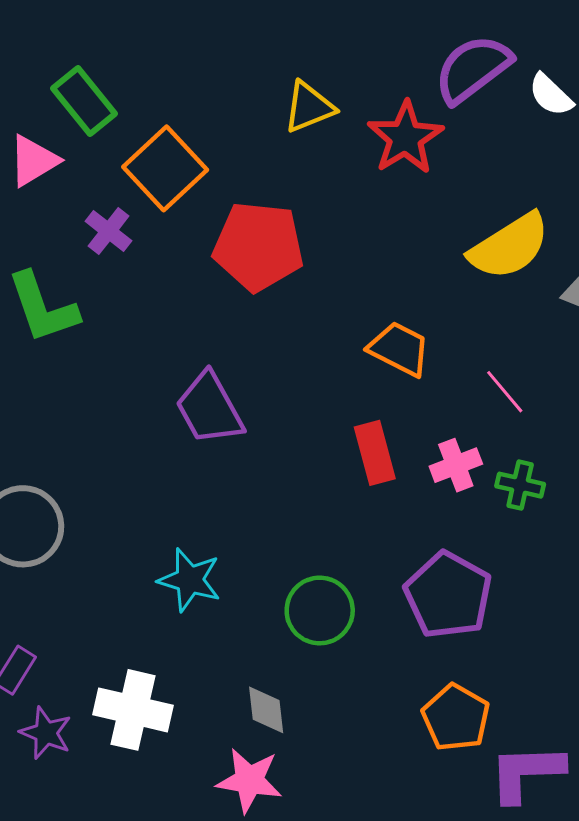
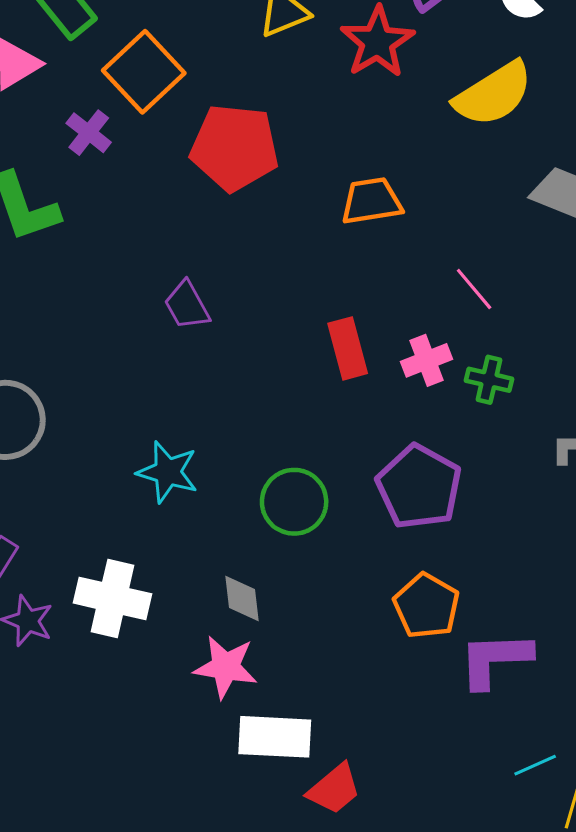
yellow semicircle: (509, 246) -> (493, 94), moved
orange trapezoid: (399, 349) -> (371, 201), moved, turned -36
purple trapezoid: (209, 409) -> (187, 305), size x0.7

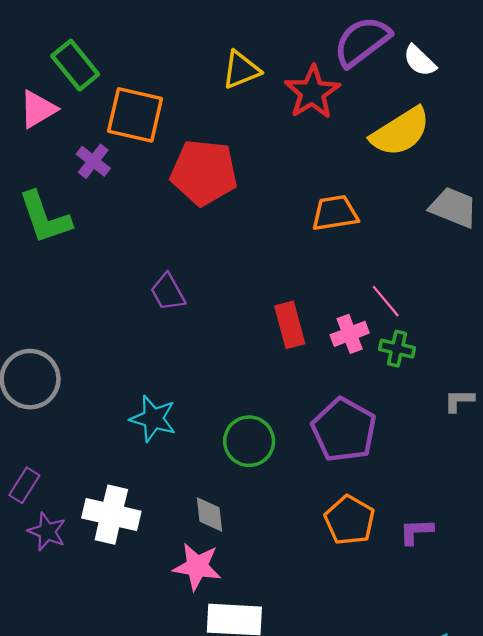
orange square: (144, 72) -> (135, 115), turned -34
orange trapezoid: (371, 201) -> (335, 213), moved
pink line: (474, 289) -> (386, 301), moved
purple L-shape: (495, 659) -> (416, 532), moved, size x0.6

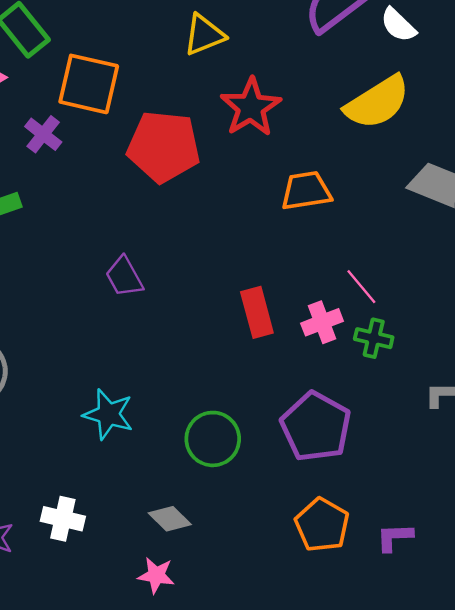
red star: (312, 92) -> (251, 107), moved
white cross: (111, 515) -> (63, 519), size x0.7
gray diamond: (210, 515) -> (170, 519), turned -39
pink star: (197, 567) -> (156, 575), size x0.7

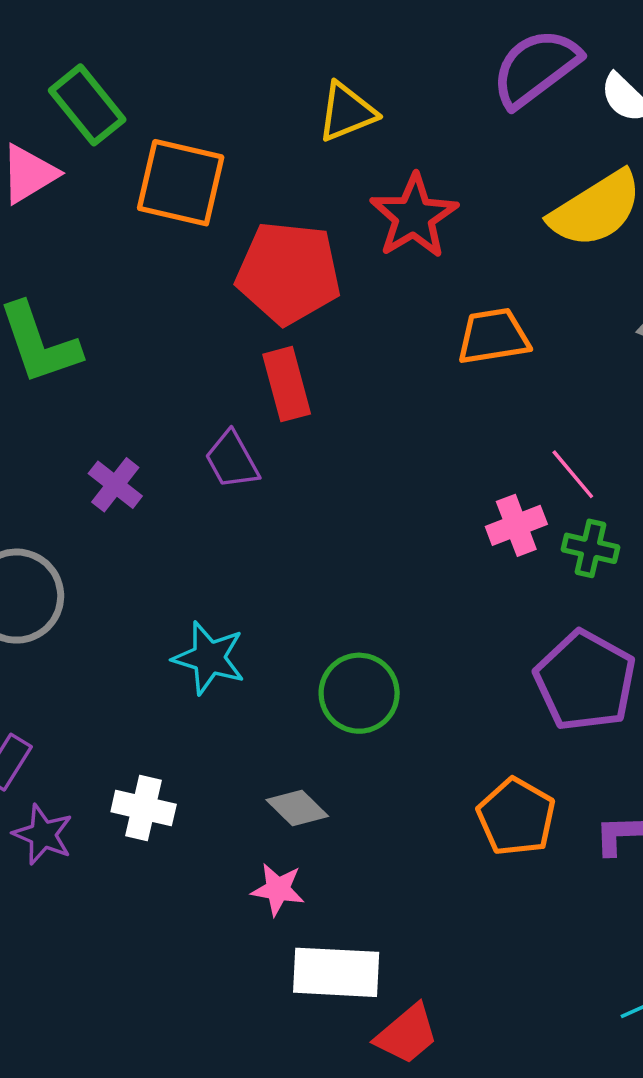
purple cross: (43, 134) -> (115, 485), moved
red rectangle: (257, 312) -> (287, 384), moved
purple pentagon: (316, 427) -> (585, 681), moved

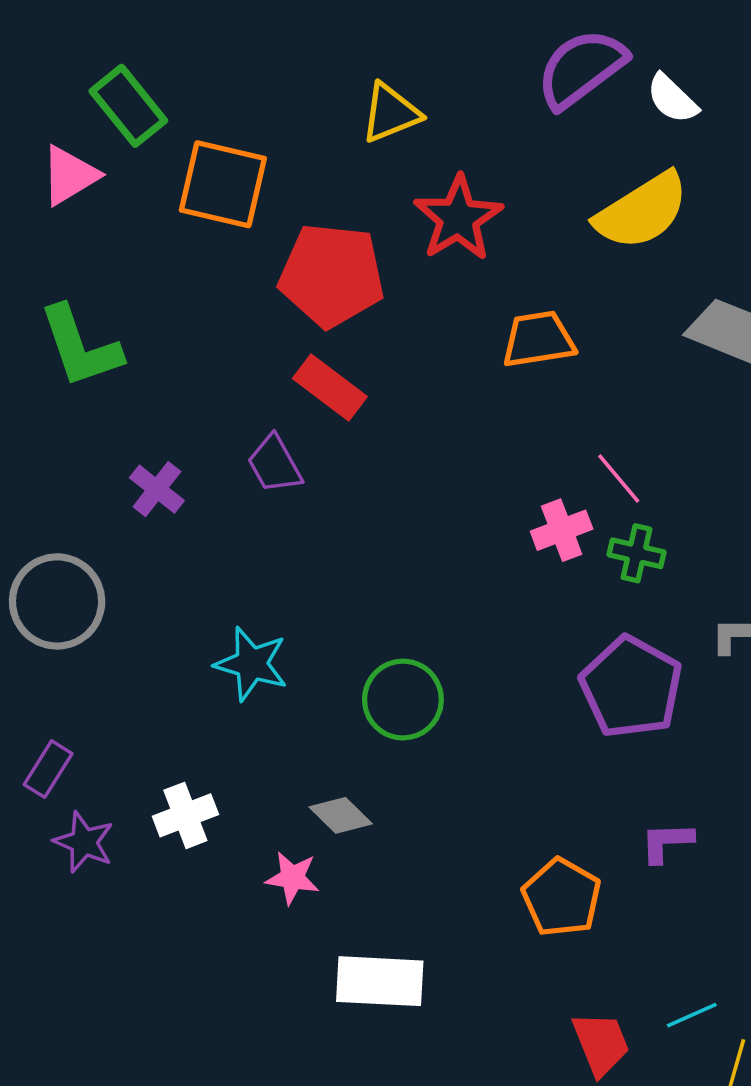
red rectangle: (287, 384) -> (330, 388), turned -38
white cross: (144, 808) -> (185, 815), turned -34
orange pentagon: (516, 817) -> (562, 897), moved
pink star: (278, 889) -> (292, 878), moved
red trapezoid: (407, 1034) -> (601, 1044), moved, turned -72

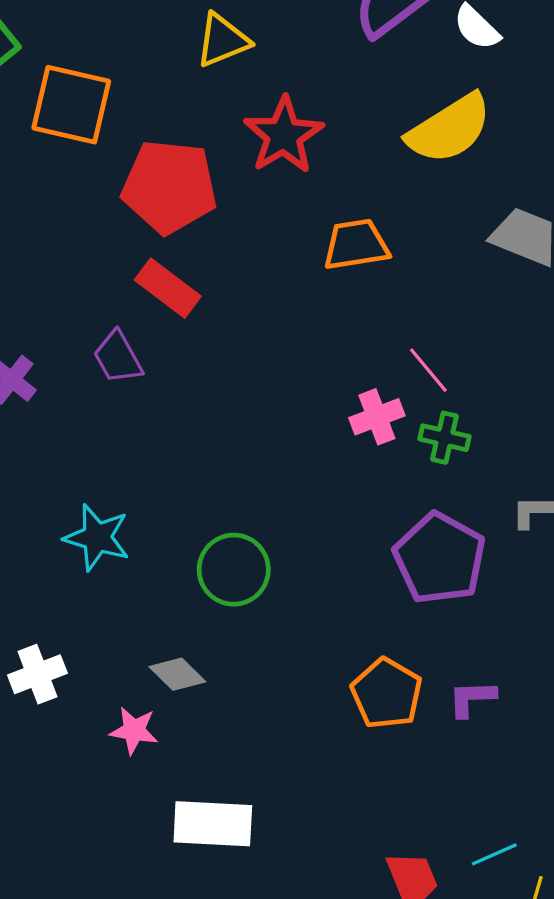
orange pentagon: (562, 897) -> (387, 693), moved

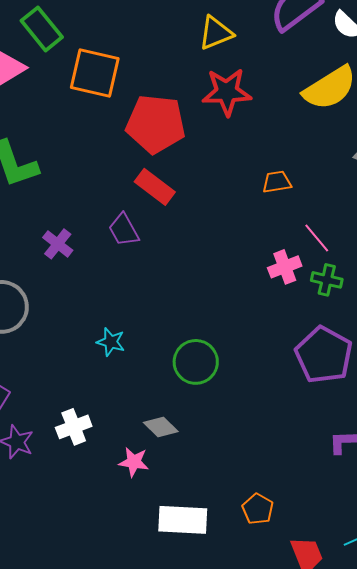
yellow triangle: (222, 40) -> (216, 33), moved
red star: (284, 135) -> (227, 92), turned 30
orange trapezoid: (356, 245) -> (277, 182), moved, size x0.7
cyan star: (97, 537) -> (111, 342), size x0.7
orange pentagon: (387, 693) -> (258, 509), moved, size x0.7

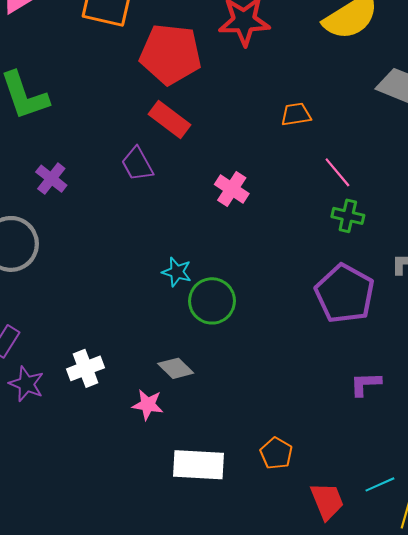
purple cross: (58, 244) -> (51, 179), moved
pink cross: (285, 267) -> (232, 189), moved, turned -36
cyan star: (111, 342) -> (177, 272), moved

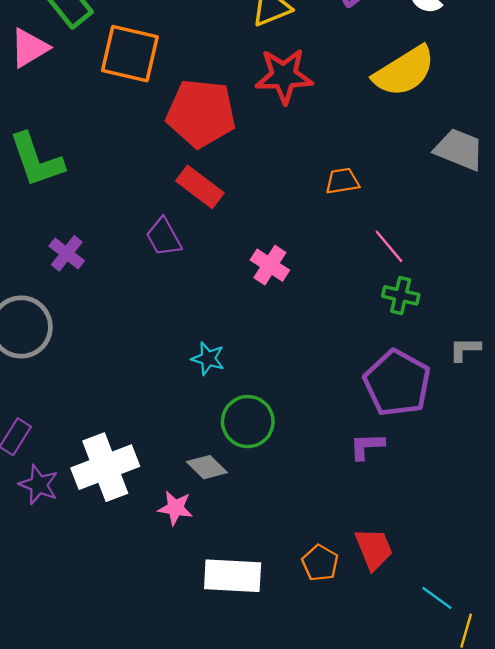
green circle: (212, 301) -> (248, 422), moved
white cross: (86, 368) -> (105, 467), size x1.6
purple L-shape: (365, 384) -> (367, 446), moved
cyan line: (380, 484) -> (437, 598), turned 60
red trapezoid: (327, 501) -> (374, 549), moved

